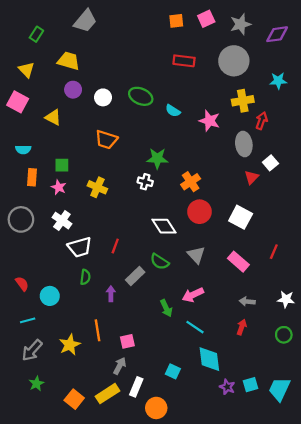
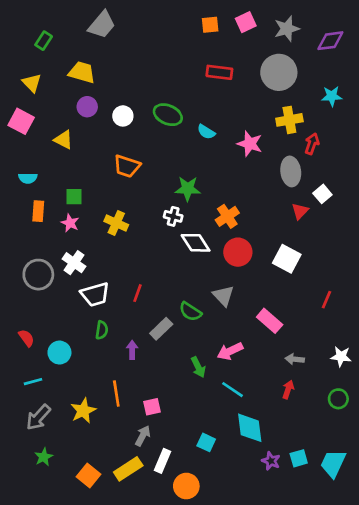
gray circle: (21, 219) -> (38, 275), moved
white diamond: (164, 226) -> (196, 243), moved
gray triangle: (196, 255) -> (223, 296), moved
pink rectangle: (238, 262) -> (270, 321), moved

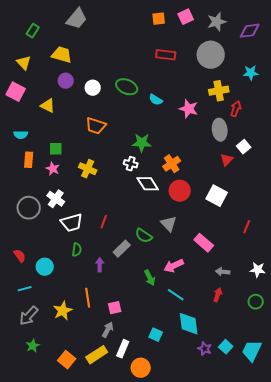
cyan square: (299, 458) -> (226, 347), turned -32

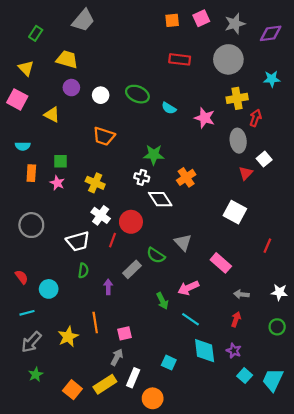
red circle: (180, 191) -> (131, 222), moved
white cross: (56, 199) -> (101, 215), moved
purple star: (205, 349) -> (234, 351), moved

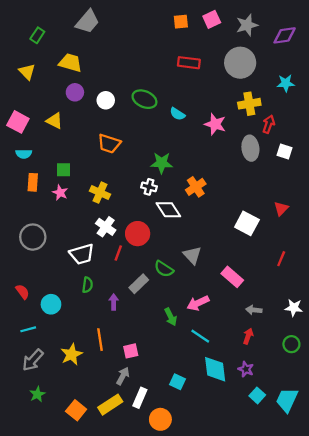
pink square: (17, 99) -> (18, 122), moved
white square: (264, 159) -> (285, 152), moved, turned -32
red triangle: (246, 173) -> (281, 209), moved

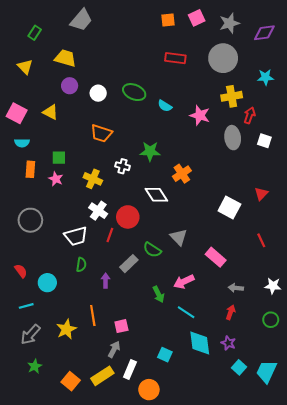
white cross: (149, 187) -> (123, 166), moved
red line: (281, 259) -> (261, 240), turned -48

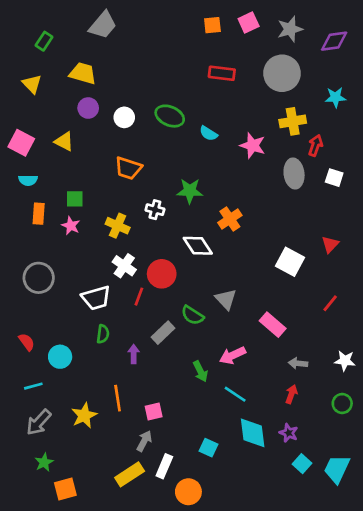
red line: (261, 240) -> (330, 303), turned 64
orange square: (71, 381) -> (65, 489), moved, turned 36

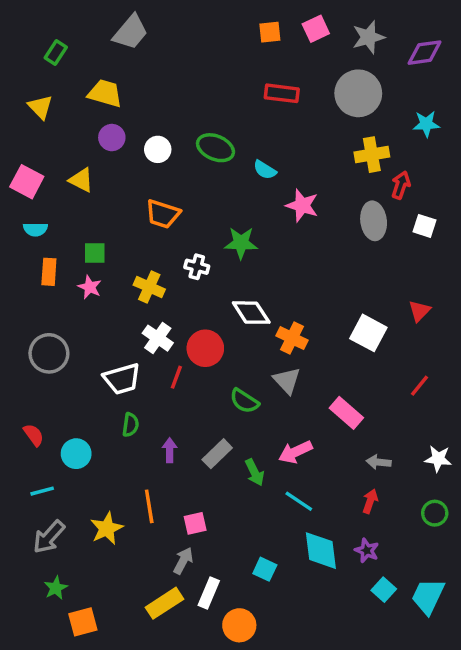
pink star: (253, 145) -> (302, 206), moved
orange cross: (230, 219) -> (292, 338), moved, turned -30
gray rectangle: (163, 333) -> (217, 454), moved

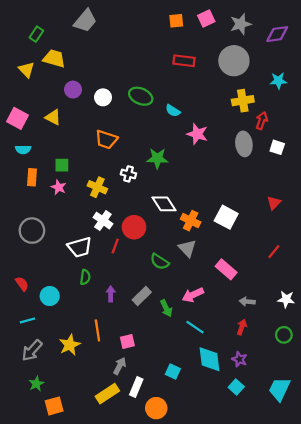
yellow trapezoid: (105, 93) -> (54, 58), moved
white square: (368, 333) -> (226, 217), moved
cyan square: (384, 590) -> (236, 387), moved

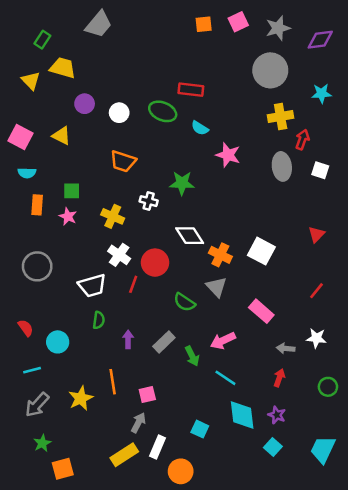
red rectangle: (184, 61) -> (191, 90), moved
white star: (286, 299) -> (316, 338), moved

